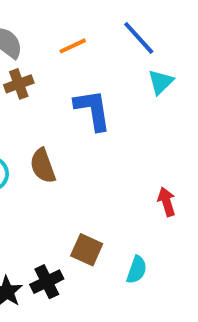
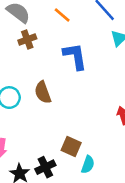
orange line: (73, 46) -> (62, 15), turned 66
cyan semicircle: (137, 270) -> (88, 165), moved

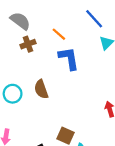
orange line: (62, 15) -> (59, 34), moved

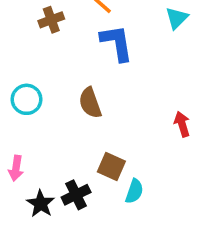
brown semicircle: (41, 89) -> (90, 103), moved

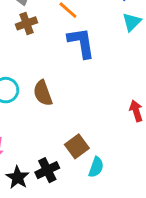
brown semicircle: (90, 103) -> (43, 93), moved
brown square: (111, 167) -> (77, 146), turned 30

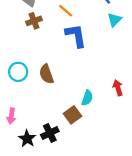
cyan semicircle: (96, 167) -> (87, 98), moved

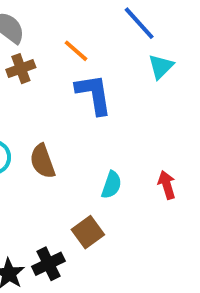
cyan semicircle: (87, 98) -> (112, 185), moved

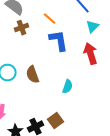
red arrow: (167, 185) -> (90, 54), moved, size x1.5
brown square: (88, 232) -> (56, 121), moved

